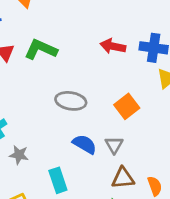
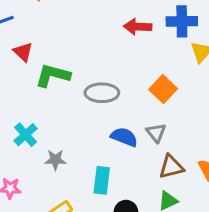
green L-shape: (41, 49) -> (53, 75), moved
cyan rectangle: (58, 180) -> (102, 180), turned 35

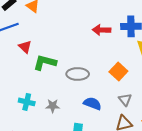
gray triangle: (156, 133) -> (125, 100), moved
cyan cross: (26, 135) -> (27, 102), turned -35
gray star: (55, 160) -> (53, 106), moved

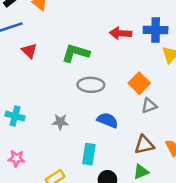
green L-shape: (45, 62) -> (76, 53), moved
gray triangle: (125, 100) -> (149, 106), moved, turned 48
cyan cross: (27, 102) -> (15, 116), moved

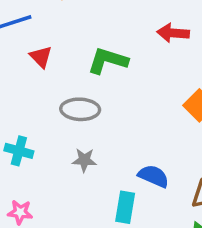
gray ellipse: (91, 85) -> (80, 109), moved
blue semicircle: (108, 120) -> (154, 176), moved

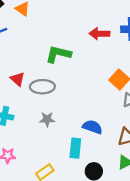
red triangle: (41, 57) -> (18, 79), moved

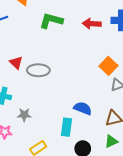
green L-shape: (58, 54) -> (51, 21), moved
gray star: (47, 119) -> (24, 115), moved

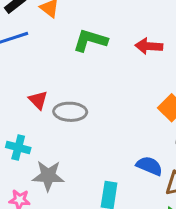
blue semicircle: (83, 108) -> (149, 166), moved
gray star: (24, 115) -> (48, 176), size x1.5

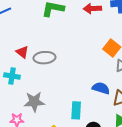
cyan cross: (18, 148) -> (12, 76), moved

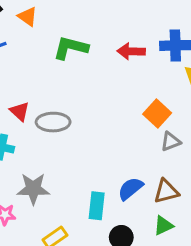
blue semicircle: (101, 88) -> (130, 189), moved, turned -60

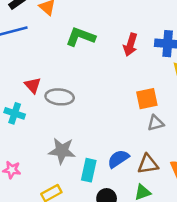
red arrow: (131, 51) -> (130, 45), turned -80
orange square: (157, 114) -> (147, 99), turned 30
gray star: (33, 189) -> (62, 151), moved

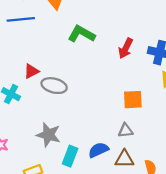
red triangle: (33, 85) -> (31, 71), turned 35
gray triangle: (156, 123) -> (125, 131), moved

